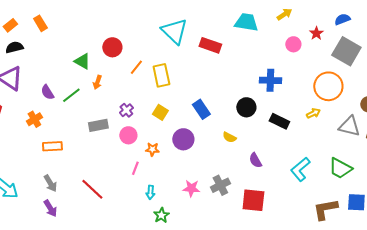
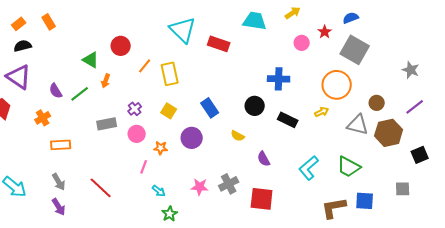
cyan arrow: (150, 192) -> (159, 191), turned -56

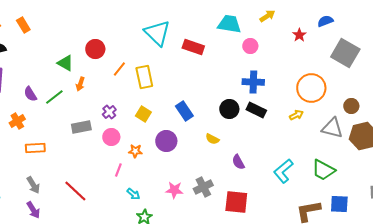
pink circle: (302, 43) -> (250, 46), moved
gray square: (355, 50) -> (345, 53), moved
black rectangle: (288, 120) -> (256, 110), moved

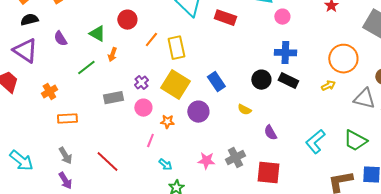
purple semicircle: (30, 94) -> (60, 39), moved
yellow square: (143, 114) -> (175, 85), size x1.8

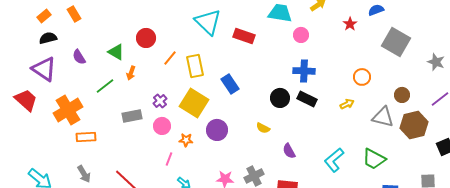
orange circle: (343, 59) -> (362, 77), size x0.6
blue rectangle: (216, 82) -> (230, 84), moved
orange cross: (49, 92) -> (68, 110), size x1.8

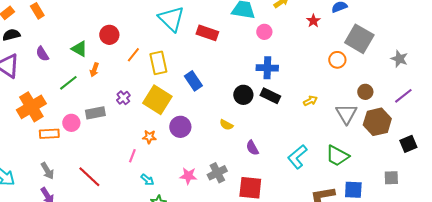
orange circle: (362, 77) -> (337, 60), moved
gray triangle: (383, 117) -> (346, 114), turned 45
pink circle: (162, 126) -> (71, 123), moved

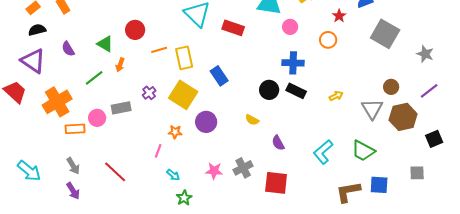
orange line: (133, 55) -> (159, 50), turned 35
orange circle: (337, 60) -> (328, 40), moved

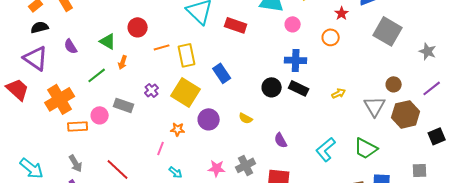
gray rectangle: (121, 108) -> (124, 105), turned 30
yellow semicircle: (252, 120) -> (246, 118), moved

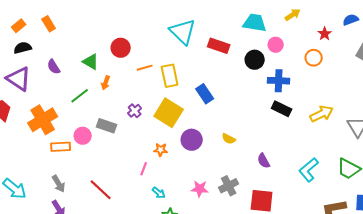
black circle: (272, 87) -> (255, 60), moved
yellow arrow: (339, 93) -> (322, 114), size x1.6

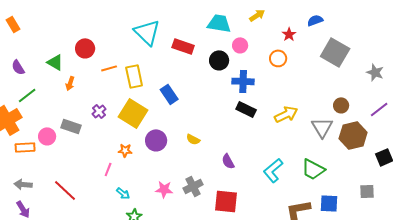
green line: (80, 96) -> (27, 95), moved
gray arrow: (59, 184) -> (23, 184), turned 126

